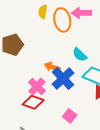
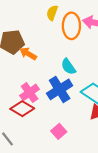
cyan semicircle: (80, 55) -> (68, 67), moved
orange arrow: (52, 67) -> (28, 54), moved

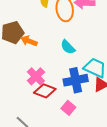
blue cross: (60, 89) -> (76, 80), moved, turned 30
red diamond: (22, 109) -> (45, 91), moved

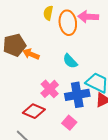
pink cross: (36, 76) -> (50, 89), moved
red diamond: (45, 91) -> (34, 111), moved

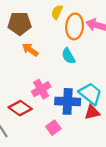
brown pentagon: (15, 45) -> (20, 23), moved
cyan semicircle: (70, 61) -> (68, 56), moved

